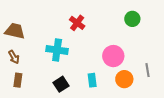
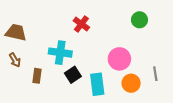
brown rectangle: (18, 80) -> (37, 76), moved
cyan rectangle: (92, 80) -> (97, 84), size x1.5
black square: (61, 84) -> (73, 75), moved

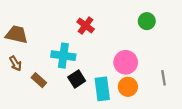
brown rectangle: (37, 76) -> (39, 80), turned -56
orange circle: (131, 83) -> (128, 87), moved

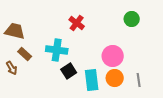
brown arrow: (16, 63) -> (12, 68), moved
gray line: (163, 78) -> (139, 80), moved
brown rectangle: (39, 80) -> (25, 54), moved

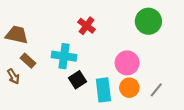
green circle: (132, 19) -> (148, 21), size x1.5
gray line: (139, 80) -> (156, 90), turned 48

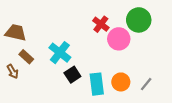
red cross: (87, 26) -> (101, 24), moved
cyan cross: (64, 56) -> (60, 53), turned 30
pink circle: (127, 63) -> (119, 39), moved

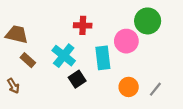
red cross: (101, 24) -> (83, 25), moved, turned -35
brown arrow: (13, 71) -> (13, 86), moved
cyan rectangle: (97, 84) -> (103, 58), moved

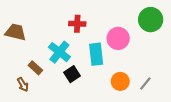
green circle: (148, 21) -> (151, 20), moved
brown rectangle: (28, 60) -> (35, 68), moved
brown arrow: (13, 86) -> (23, 85), moved

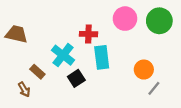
red cross: (77, 24) -> (88, 34), moved
pink circle: (118, 38) -> (125, 19), moved
orange circle: (120, 81) -> (144, 70), moved

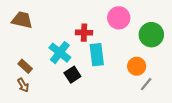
green circle: (159, 21) -> (151, 35), moved
brown trapezoid: (16, 34) -> (22, 20), moved
brown rectangle: (37, 72) -> (25, 66), moved

